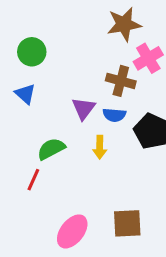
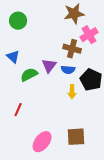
green circle: (32, 52) -> (18, 21), moved
yellow arrow: (100, 147) -> (72, 92), moved
green semicircle: (51, 149) -> (29, 75), moved

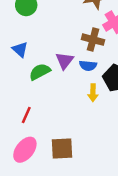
brown square: (76, 137) -> (62, 148), moved
pink ellipse: (42, 142) -> (25, 150), moved

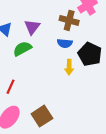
purple triangle: (65, 61) -> (32, 27), moved
brown square: (62, 148) -> (42, 116), turned -30

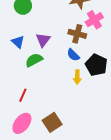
blue semicircle: (65, 43) -> (73, 55), turned 40

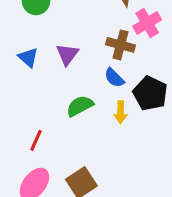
green semicircle: (34, 60) -> (80, 106), moved

